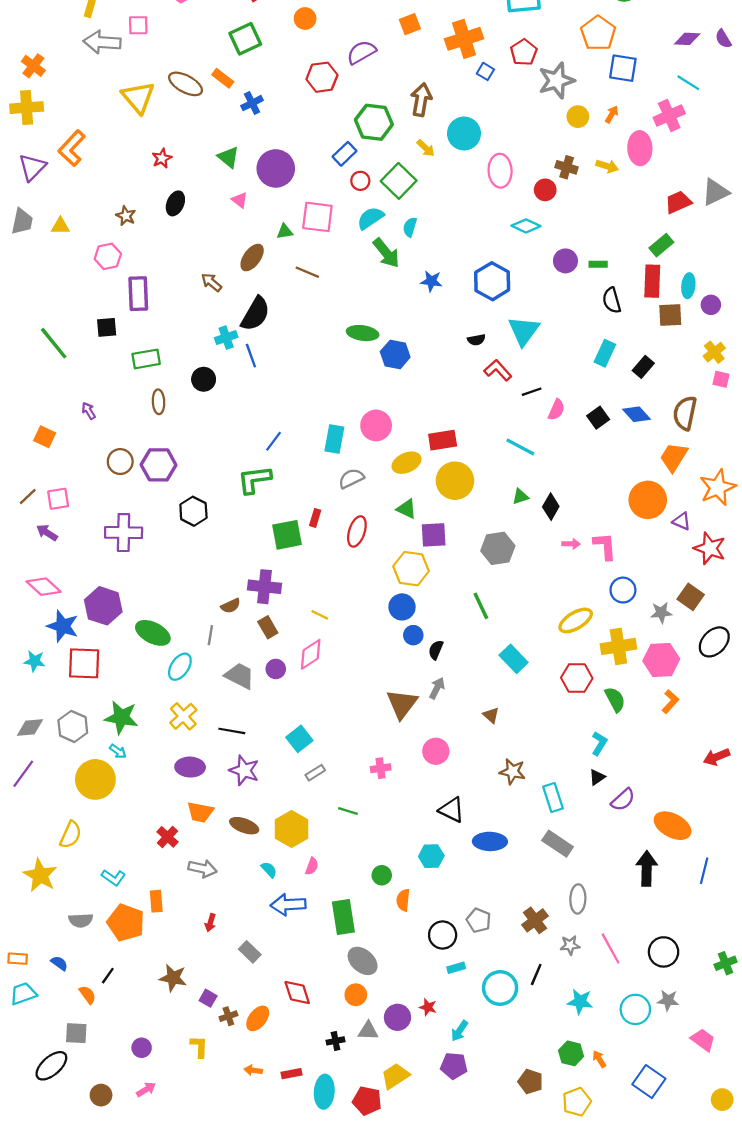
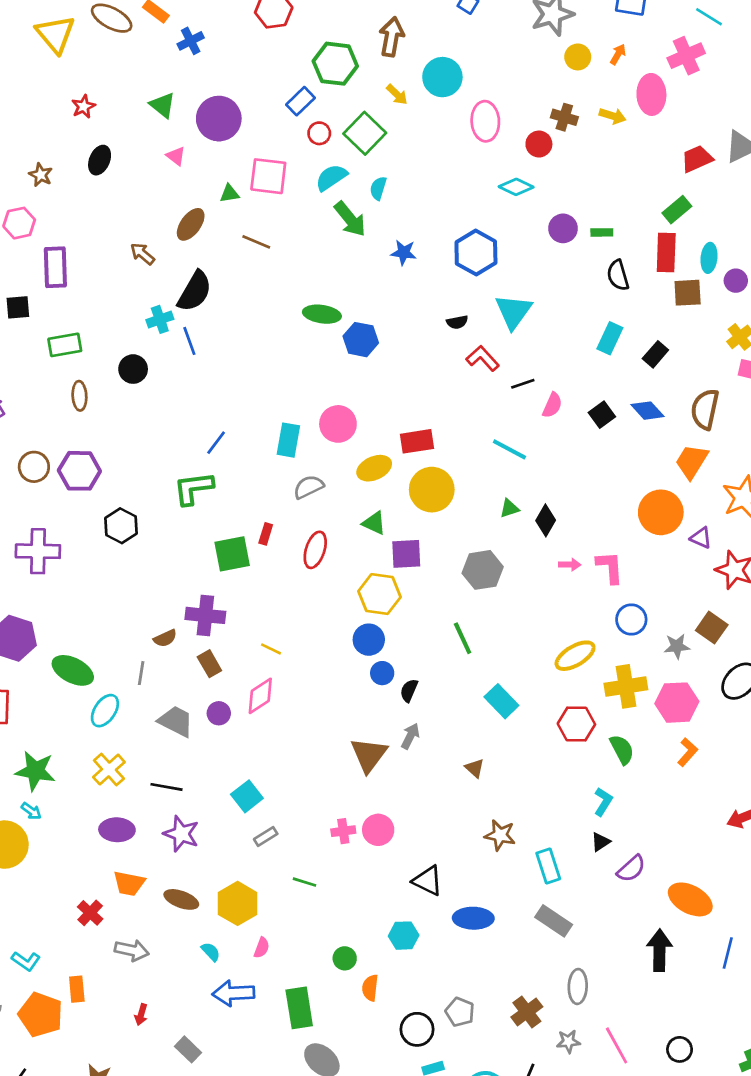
pink circle: (436, 751) -> (378, 830), moved
black circle: (664, 952) -> (680, 1049), size x0.7

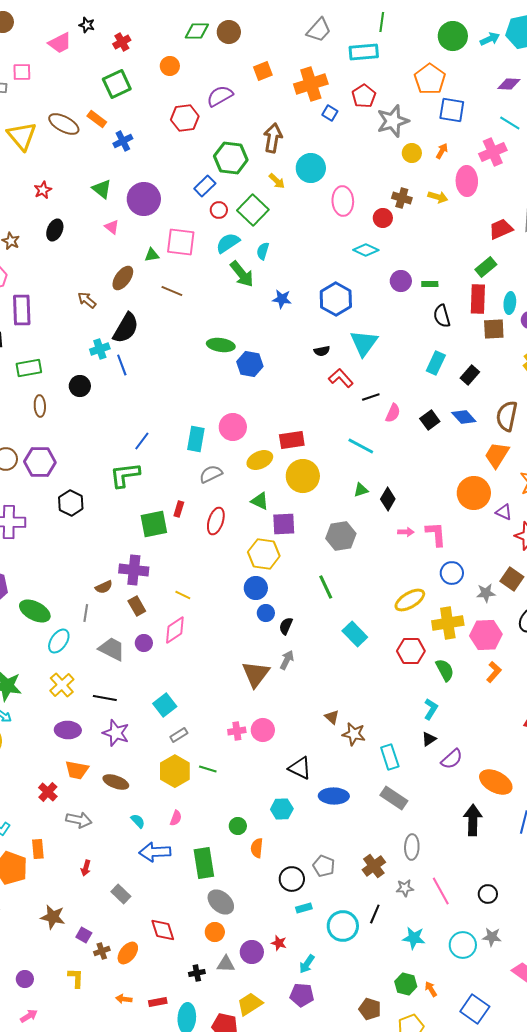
brown triangle: (475, 768) -> (332, 717), moved
yellow hexagon: (238, 903) -> (175, 771), moved

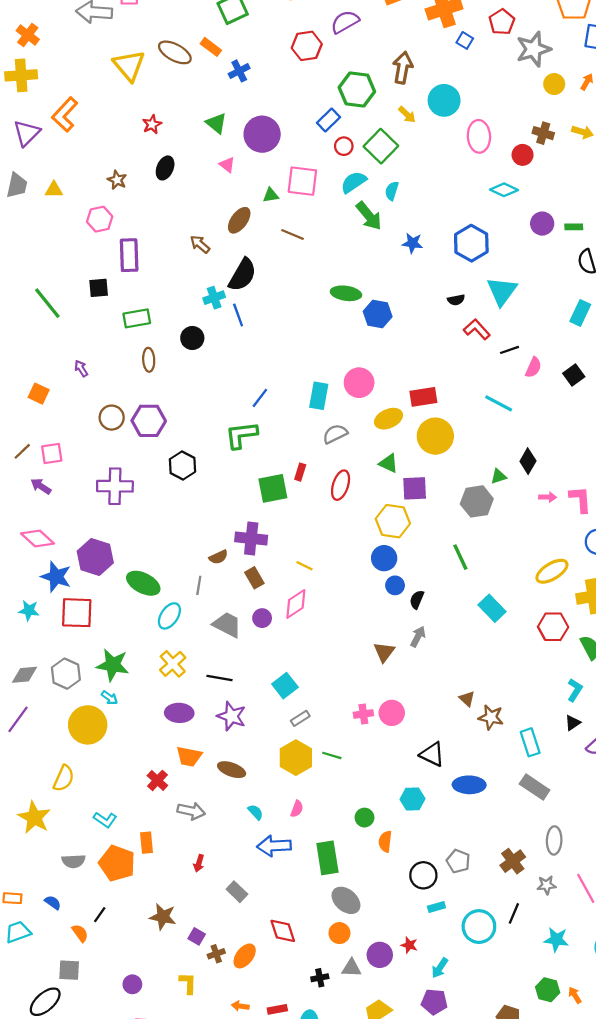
green triangle: (361, 490) -> (499, 476), moved
brown triangle: (256, 674) -> (384, 652), size x0.7

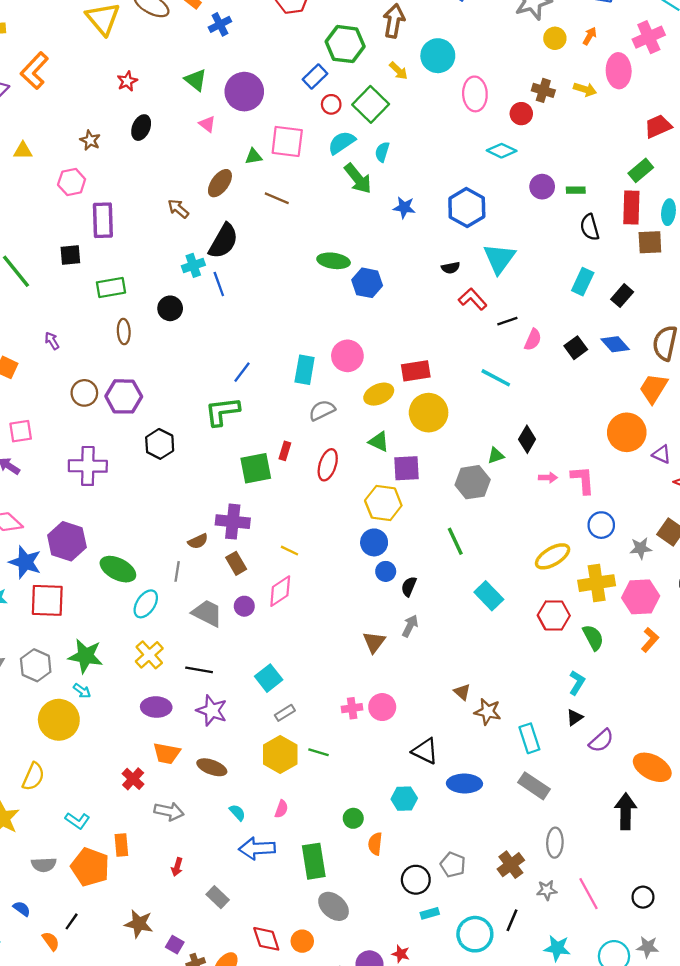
orange circle: (339, 933) -> (302, 941), moved

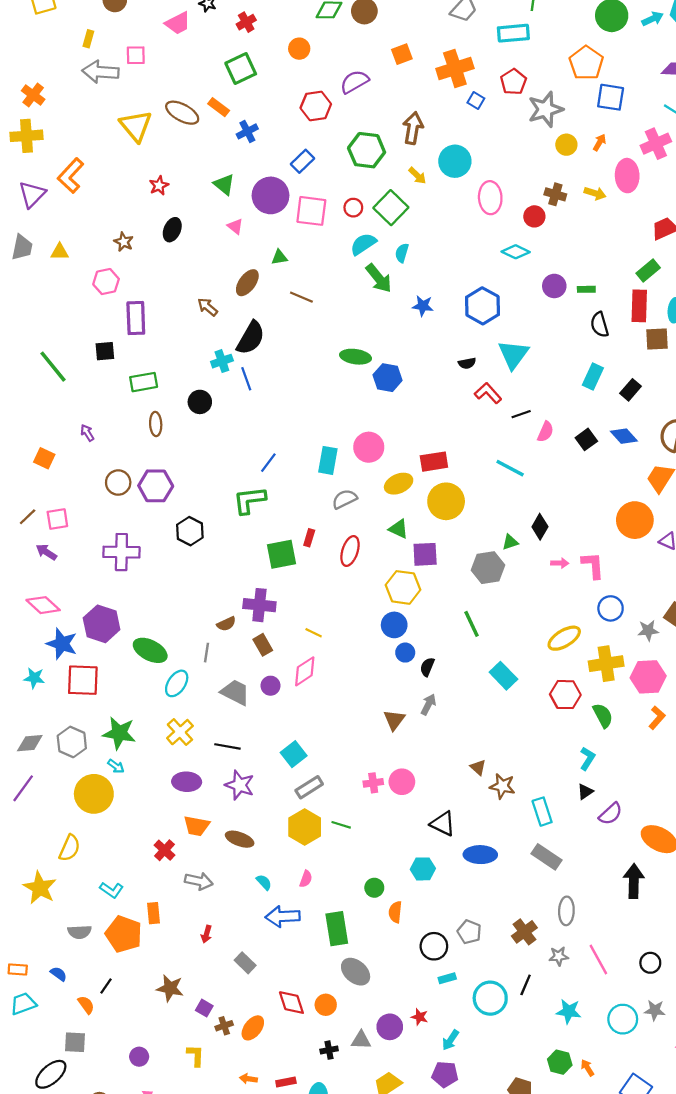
blue rectangle: (315, 77) -> (303, 161), moved
pink square: (287, 141) -> (311, 211), moved
gray rectangle: (285, 713) -> (309, 787), size x1.4

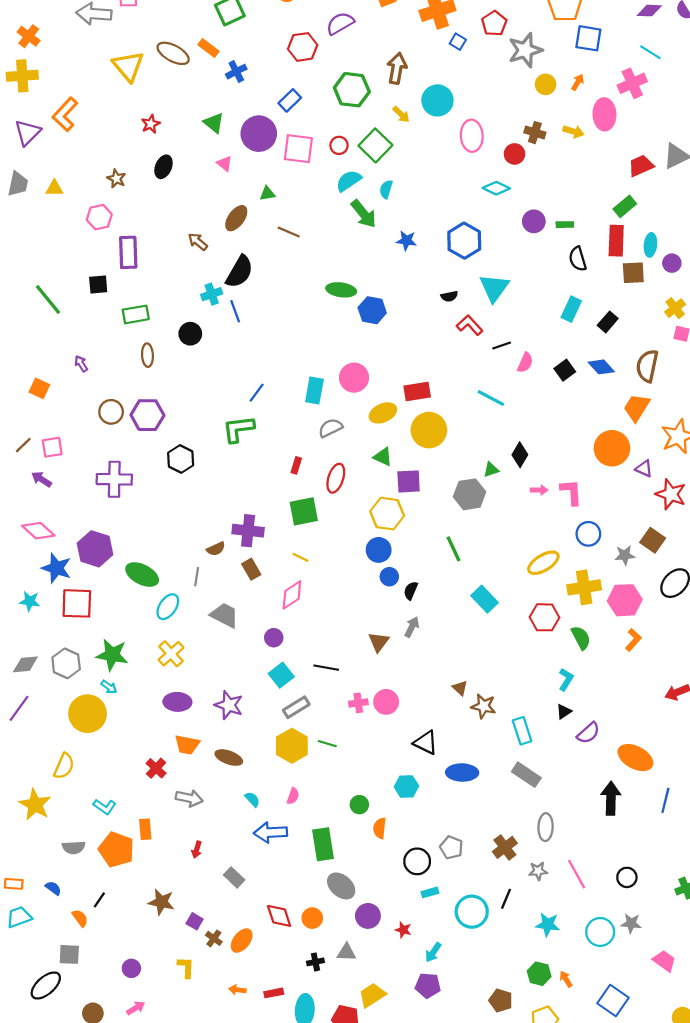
green square: (282, 554) -> (304, 511), moved
purple circle: (271, 686) -> (274, 638), moved
black line: (227, 746) -> (326, 668), moved
brown cross: (224, 1026) -> (214, 938), turned -35
purple circle: (390, 1027) -> (368, 916), moved

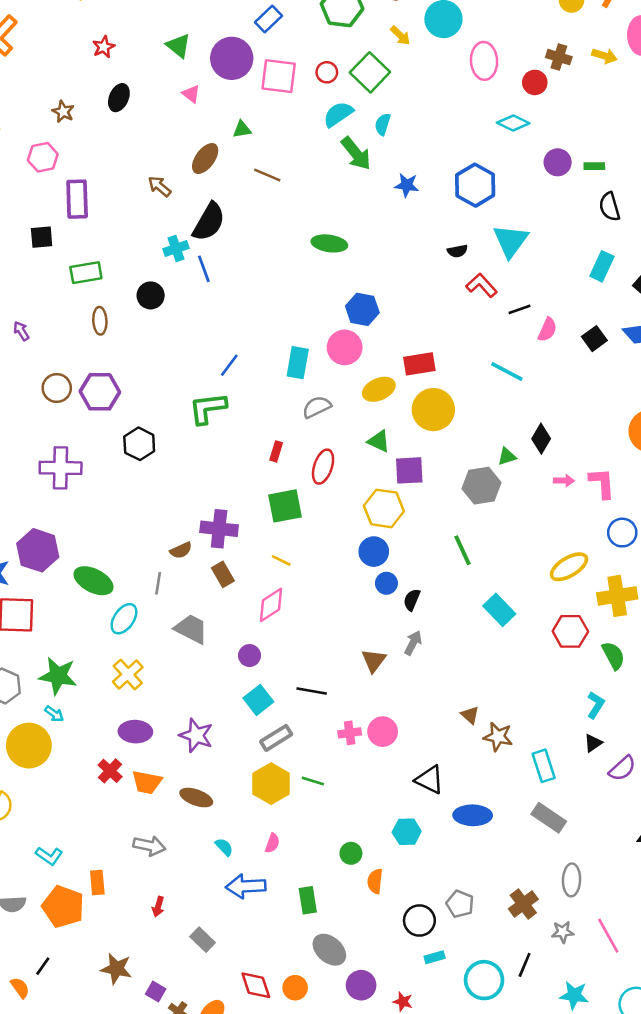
blue hexagon: (372, 310) -> (362, 309), moved
red cross: (156, 768) -> (110, 771), moved
green rectangle: (323, 844) -> (308, 900), size x0.7

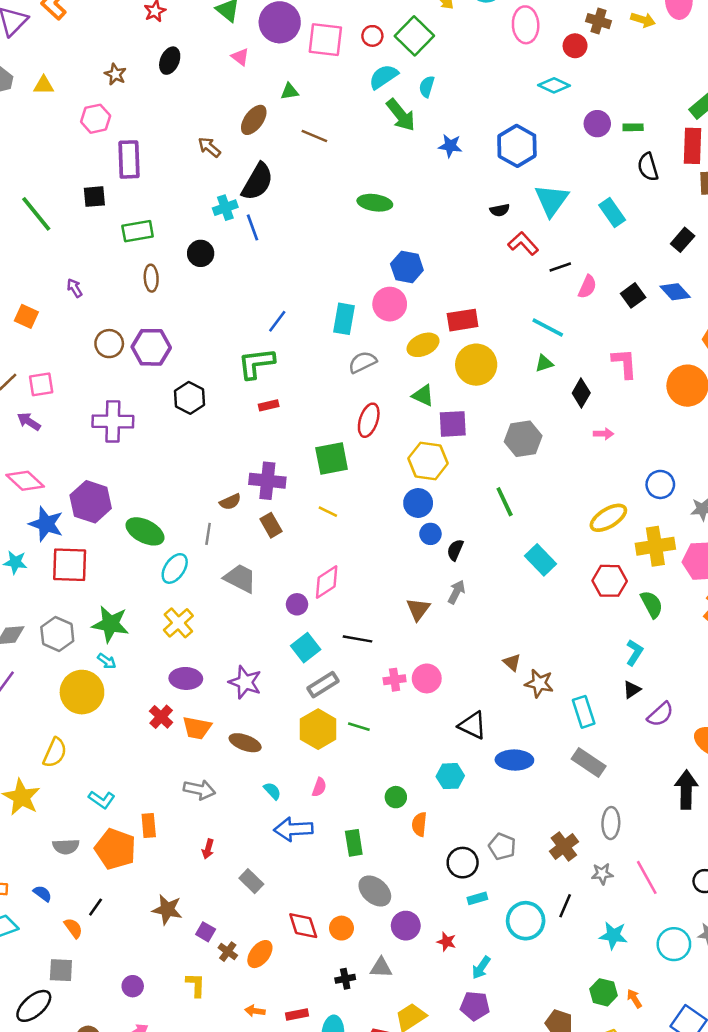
cyan rectangle: (602, 266) -> (612, 213), moved, turned -60
red rectangle: (276, 451) -> (269, 405), moved, turned 60
green triangle: (507, 456) -> (544, 363), moved
pink L-shape: (602, 483) -> (624, 363), moved
pink diamond: (271, 605) -> (327, 582), moved

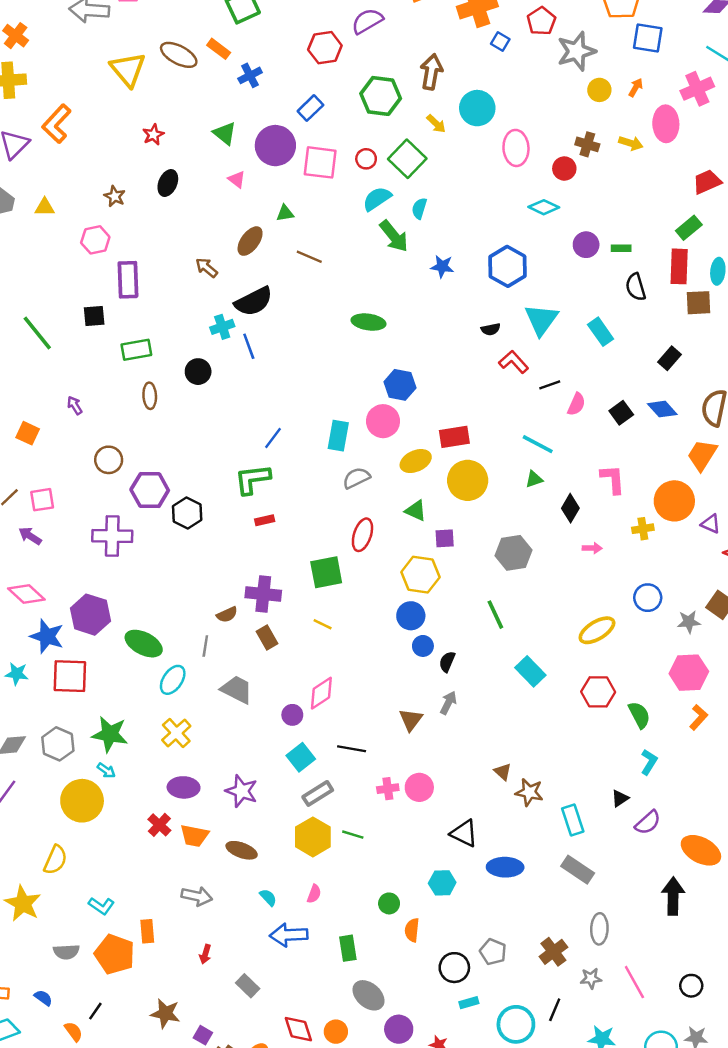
black semicircle: (257, 182) -> (254, 301), turned 33
purple hexagon: (151, 347) -> (150, 490), moved
purple square: (453, 424) -> (445, 538), size x0.7
yellow cross: (655, 546) -> (643, 529), moved, size x0.6
cyan L-shape: (634, 653) -> (649, 762), moved

